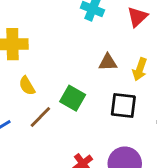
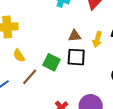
black square: (123, 105) -> (76, 57), moved

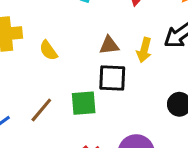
yellow semicircle: (19, 56) -> (48, 50), moved
green square: (51, 62) -> (84, 103), moved, turned -30

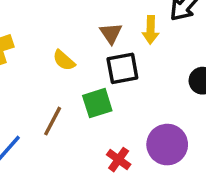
brown triangle: (109, 45) -> (111, 33), turned -45
yellow semicircle: (48, 50) -> (64, 60), moved

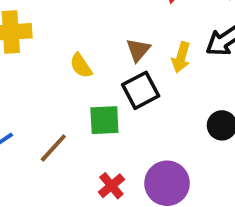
black square: (122, 68) -> (141, 90), turned -32
brown line: (53, 121) -> (53, 148), moved

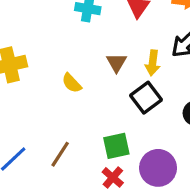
black square: (141, 90) -> (146, 98), moved
green square: (104, 120) -> (116, 146), moved

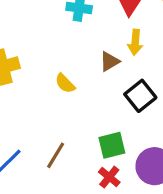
brown triangle: (116, 63) -> (110, 61), turned 30
yellow arrow: (153, 63) -> (135, 42), moved

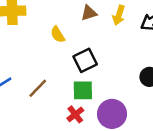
brown triangle: (110, 61) -> (89, 13), moved
black square: (140, 96) -> (85, 60), moved

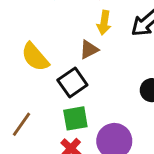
brown triangle: (89, 13) -> (89, 50), moved
yellow semicircle: (58, 35) -> (35, 57), size x1.5

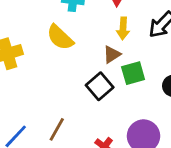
yellow semicircle: (35, 57) -> (60, 37), moved
green square: (75, 118) -> (133, 73), moved

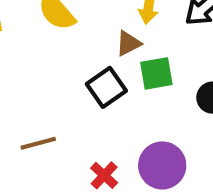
brown line: (57, 129) -> (38, 143), turned 40

